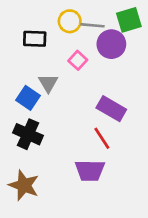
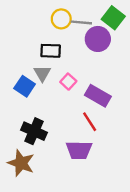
green square: (129, 20) -> (113, 18), turned -35
black rectangle: (35, 39) -> (51, 51), moved
pink square: (78, 60) -> (68, 82), moved
black cross: (28, 134) -> (34, 131), moved

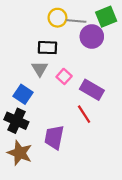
green square: (113, 18) -> (106, 17), turned 30
blue square: (25, 86) -> (23, 94), moved
black cross: (34, 131) -> (16, 121), moved
purple trapezoid: (79, 150) -> (54, 137), moved, turned 100

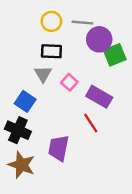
green square: (106, 17) -> (115, 55), moved
yellow circle: (57, 18) -> (51, 21), moved

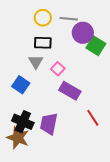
green square: (115, 55) -> (96, 46), turned -36
purple rectangle: (99, 97) -> (70, 91), moved
red line: (91, 123) -> (93, 118), moved
black cross: (18, 130) -> (23, 122), moved

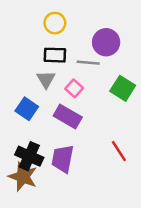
gray line: (69, 19) -> (88, 63), moved
green square: (96, 46) -> (123, 88), moved
purple rectangle: (70, 91) -> (68, 116), moved

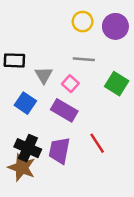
yellow circle: (55, 23) -> (83, 22), moved
purple circle: (106, 42) -> (115, 26), moved
black rectangle: (55, 55) -> (14, 60), moved
red line: (119, 151) -> (97, 143), moved

